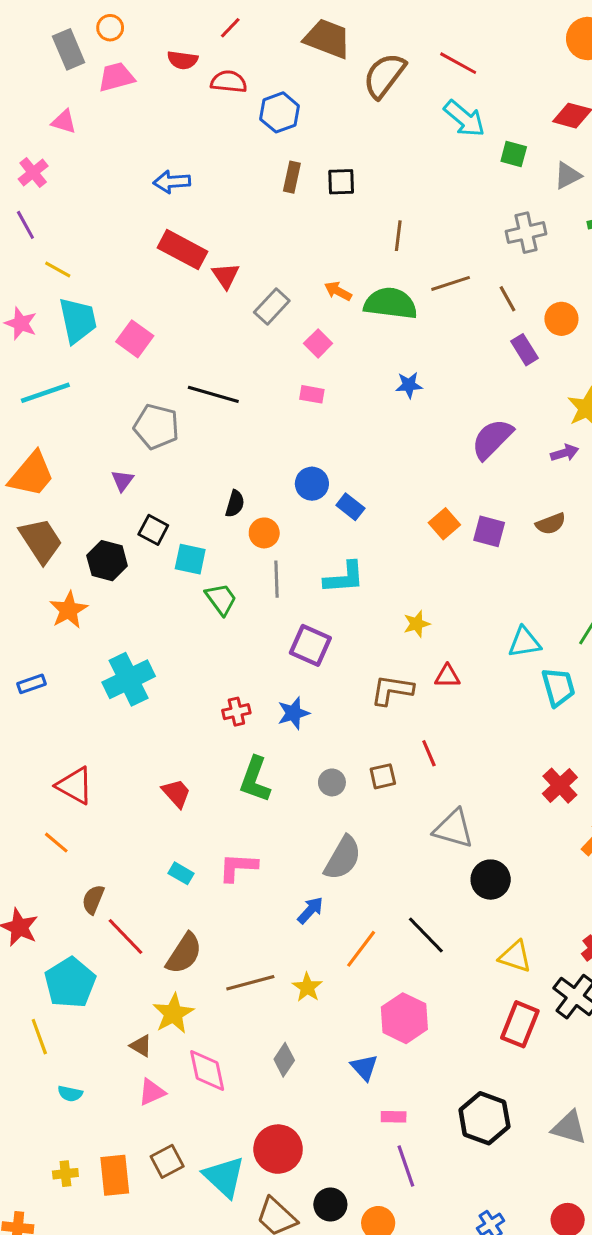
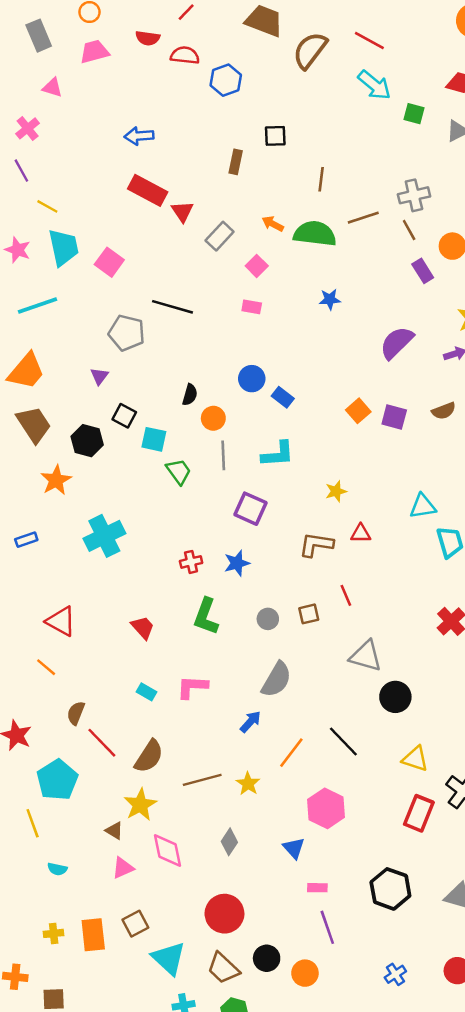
gray rectangle: (69, 49) -> (39, 36), moved
brown rectangle: (292, 177) -> (236, 162), moved
gray cross: (526, 233) -> (414, 195), moved
cyan triangle: (224, 1177) -> (169, 958), moved

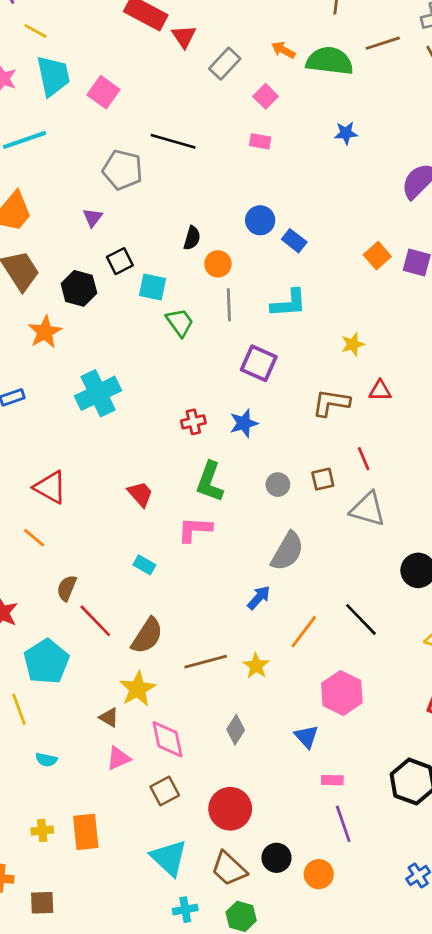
black square: (124, 416) -> (120, 261), turned 35
gray triangle: (366, 656) -> (368, 509), moved
pink L-shape: (192, 687) -> (195, 529), moved
brown square: (135, 924) -> (165, 791), moved

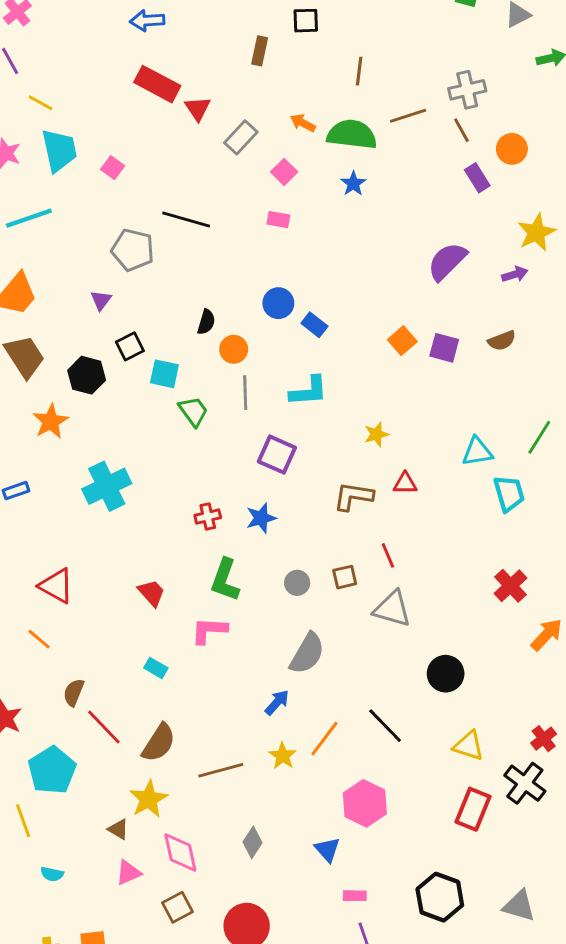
pink square: (103, 92) -> (113, 168), size x0.7
blue star: (346, 133) -> (353, 183), moved, turned -30
yellow star: (256, 666) -> (283, 756), moved

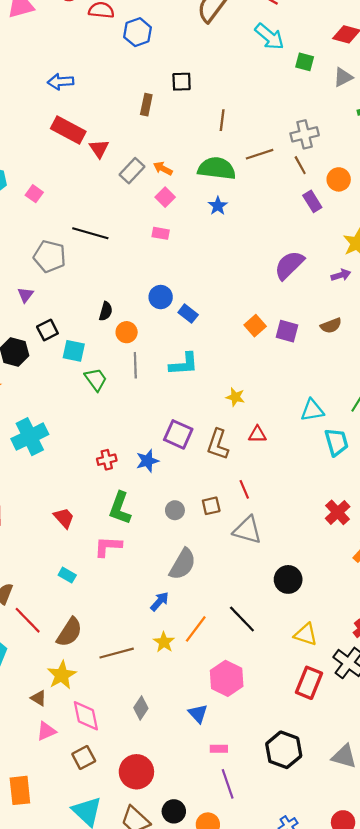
orange arrow: (303, 123) -> (163, 168), moved
yellow star: (376, 434) -> (235, 397), turned 30
purple square: (277, 455) -> (178, 434), moved
brown L-shape: (353, 496) -> (218, 444), turned -80

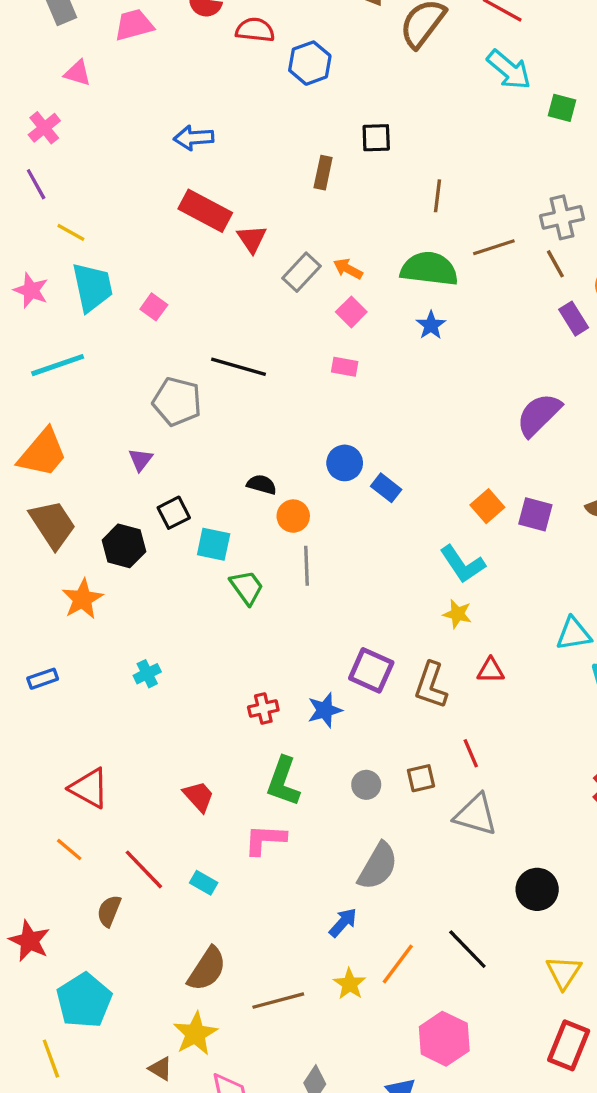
black semicircle: (106, 311) -> (262, 485), turned -90
cyan L-shape: (184, 364) -> (462, 564), moved, turned 60
cyan cross: (30, 437) -> (147, 674), size x0.5
red line: (28, 620) -> (144, 869), moved
yellow triangle: (306, 634) -> (564, 972), turned 45

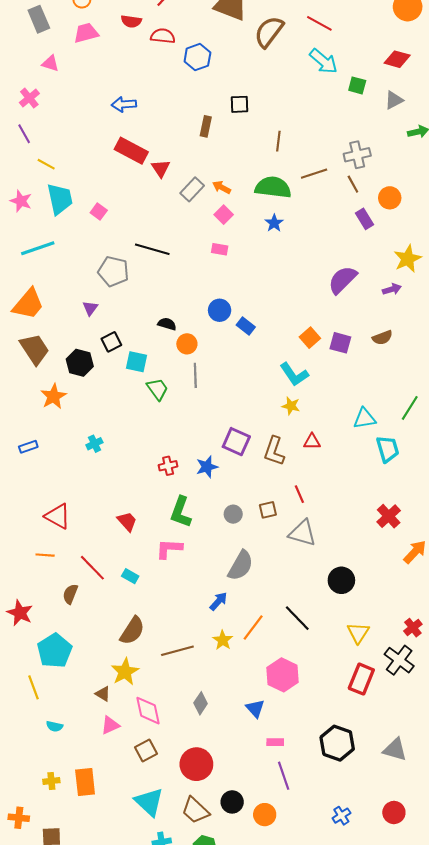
orange line: (69, 850) -> (45, 555), turned -36

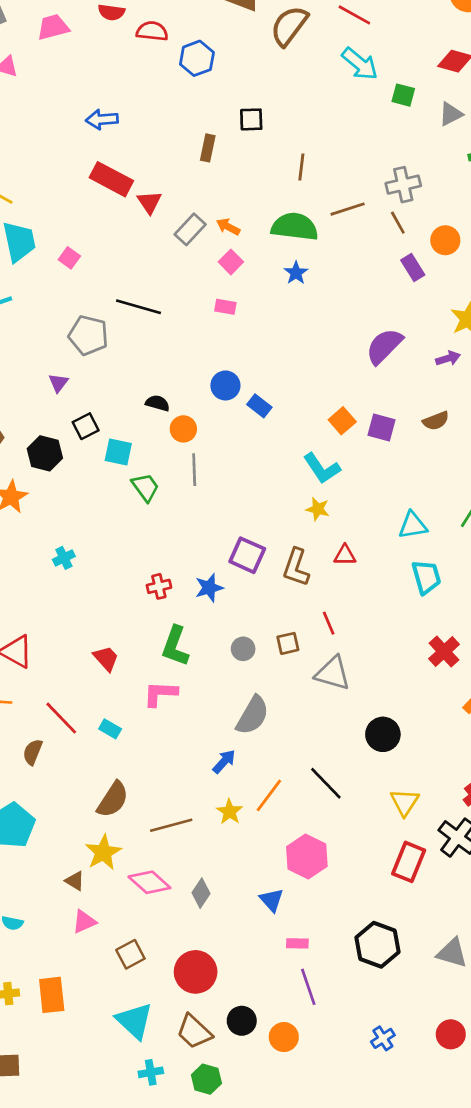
cyan trapezoid: (388, 449) -> (426, 577), moved
pink diamond: (148, 711) -> (149, 882), moved, turned -36

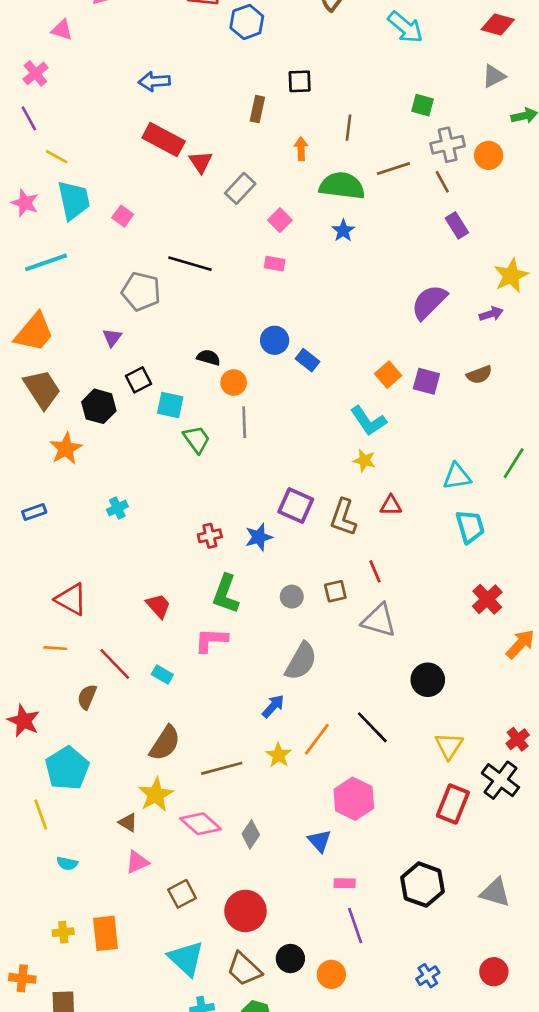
green square: (403, 95) -> (423, 105), moved
orange arrow: (228, 227) -> (301, 149), moved, turned 60
orange circle: (445, 240) -> (489, 155), moved

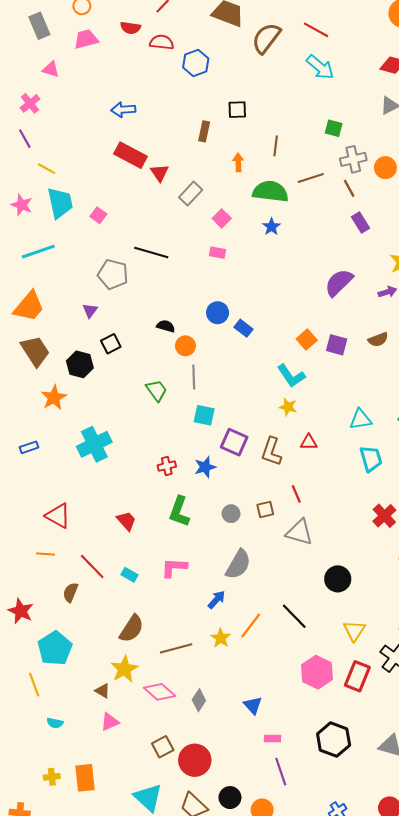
cyan square: (170, 405) -> (204, 415), moved
cyan cross: (117, 508) -> (94, 444), size x2.0
pink L-shape: (211, 640) -> (174, 568), moved
pink hexagon: (354, 799) -> (317, 672), moved
brown square: (182, 894) -> (163, 747), moved

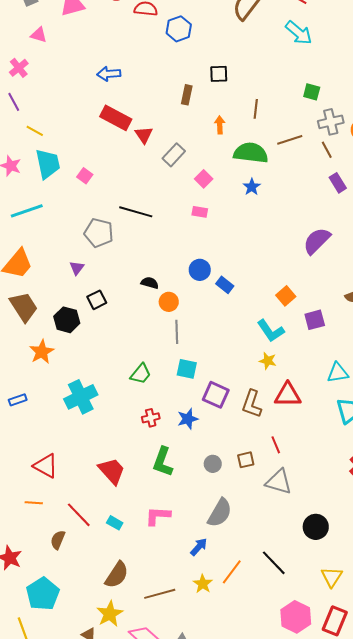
purple square: (337, 345) -> (315, 320), moved, turned -30
green trapezoid: (156, 390) -> (141, 374), moved, turned 75
red triangle: (309, 442) -> (288, 395), size x1.6
red trapezoid: (126, 521) -> (112, 471), size x1.4

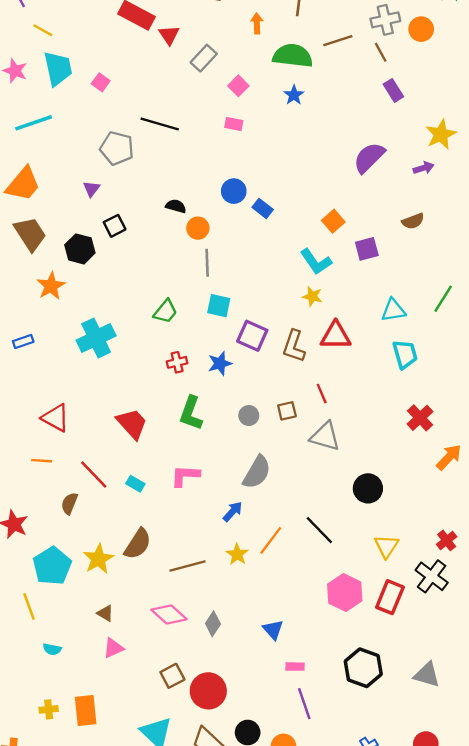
yellow star: (110, 614) -> (98, 559), moved

